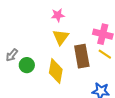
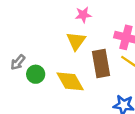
pink star: (58, 15) -> (83, 15), moved
yellow diamond: (56, 71) -> (70, 81), turned -40

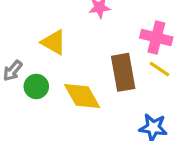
yellow triangle: (76, 41) -> (54, 42), moved, turned -36

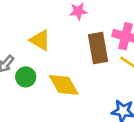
brown rectangle: (123, 72) -> (98, 48), moved

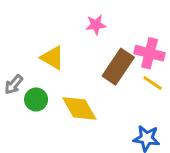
brown rectangle: (98, 48) -> (118, 67), turned 44

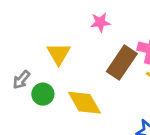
yellow triangle: (52, 58) -> (59, 54), turned 30

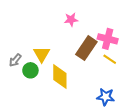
yellow triangle: (59, 54) -> (42, 54), moved
yellow diamond: (84, 103) -> (60, 76), turned 30

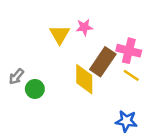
yellow triangle: (42, 54) -> (60, 35), moved
yellow diamond: (60, 76) -> (84, 79), moved

